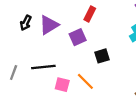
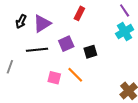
purple square: (78, 37) -> (66, 44), moved
black line: (43, 67) -> (37, 50), moved

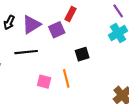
purple square: (66, 44) -> (57, 30), moved
orange line: (75, 75) -> (66, 78), turned 30

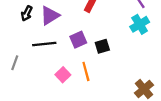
purple square: (57, 30) -> (78, 40), moved
pink square: (44, 82) -> (63, 75), turned 32

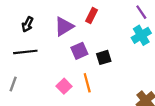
purple triangle: (50, 16) -> (64, 27), moved
black line: (44, 44) -> (25, 52), moved
gray line: (15, 63) -> (13, 84), moved

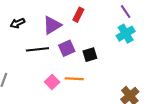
black arrow: (27, 24) -> (17, 23), turned 40
black line: (25, 52) -> (37, 49), moved
orange line: (87, 83) -> (74, 79), turned -72

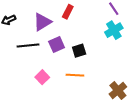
orange line: (74, 79) -> (75, 75), moved

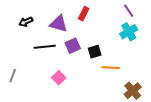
purple triangle: (42, 22) -> (59, 24), turned 48
orange line: (75, 75) -> (111, 68), moved

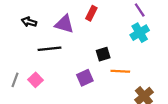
black arrow: (26, 22) -> (29, 22), turned 40
purple square: (73, 46) -> (85, 78), moved
pink square: (59, 78) -> (35, 80), moved

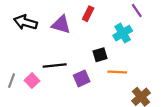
black arrow: (29, 22) -> (25, 22), size x1.5
cyan cross: (140, 33) -> (123, 33), moved
black line: (49, 49) -> (55, 65), moved

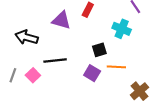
black arrow: (25, 22) -> (27, 37), moved
cyan cross: (123, 33) -> (122, 29), turned -36
purple square: (82, 78) -> (92, 73), moved, turned -35

